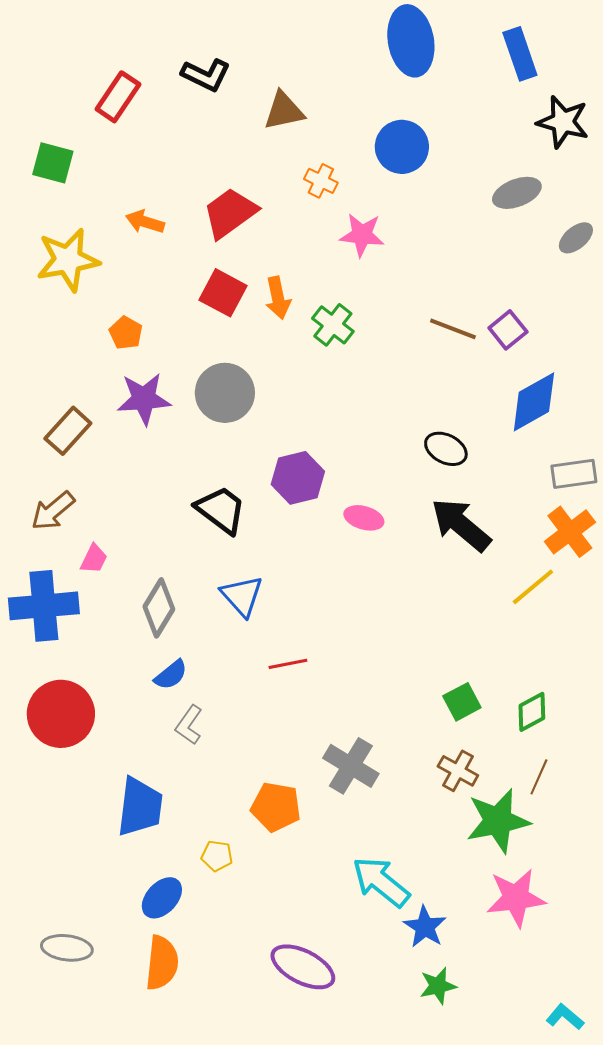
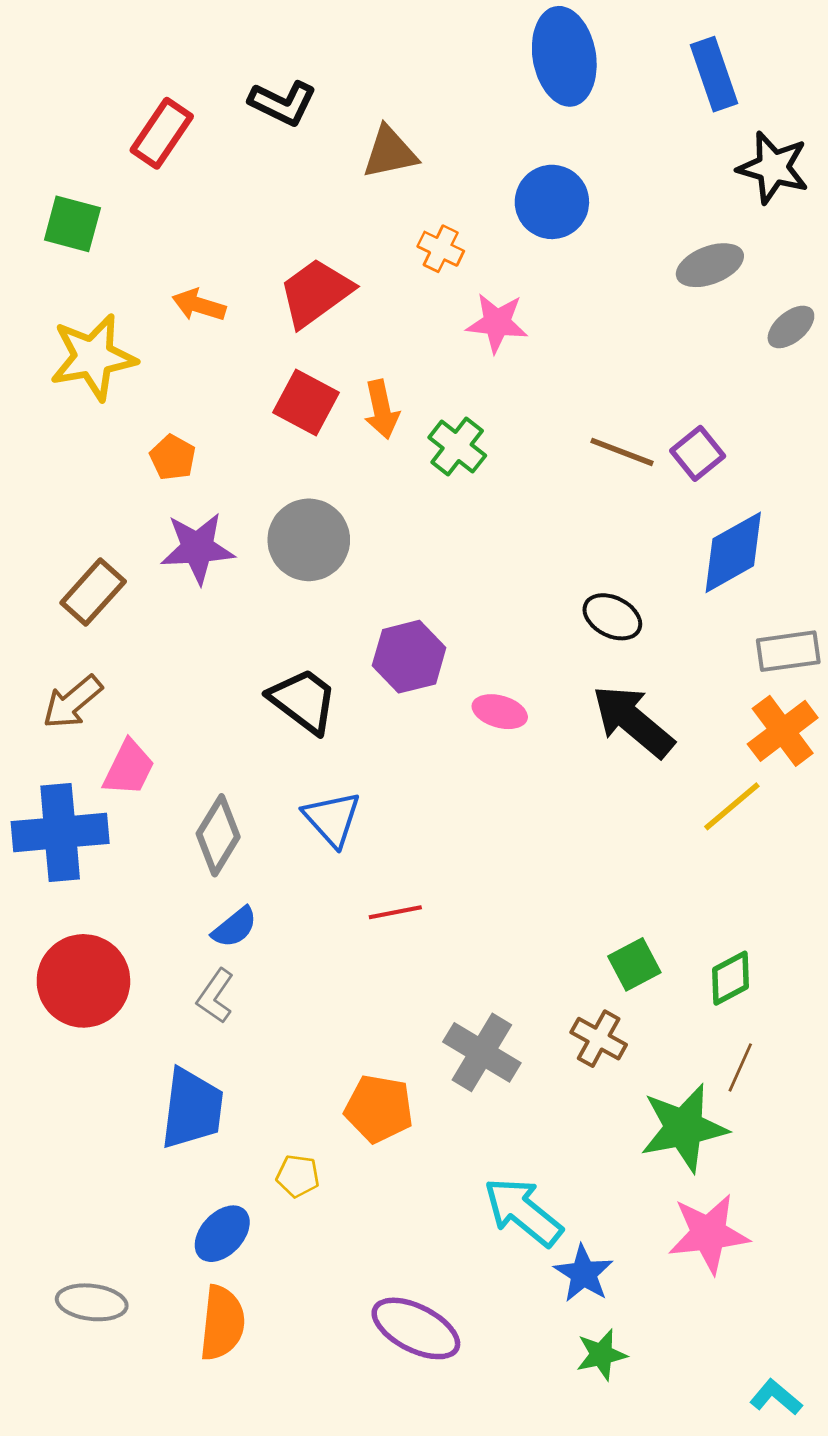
pink trapezoid: (94, 559) -> (129, 768), size x1.4
gray L-shape: (189, 725) -> (215, 996), moved
brown cross: (458, 771) -> (599, 1039), moved

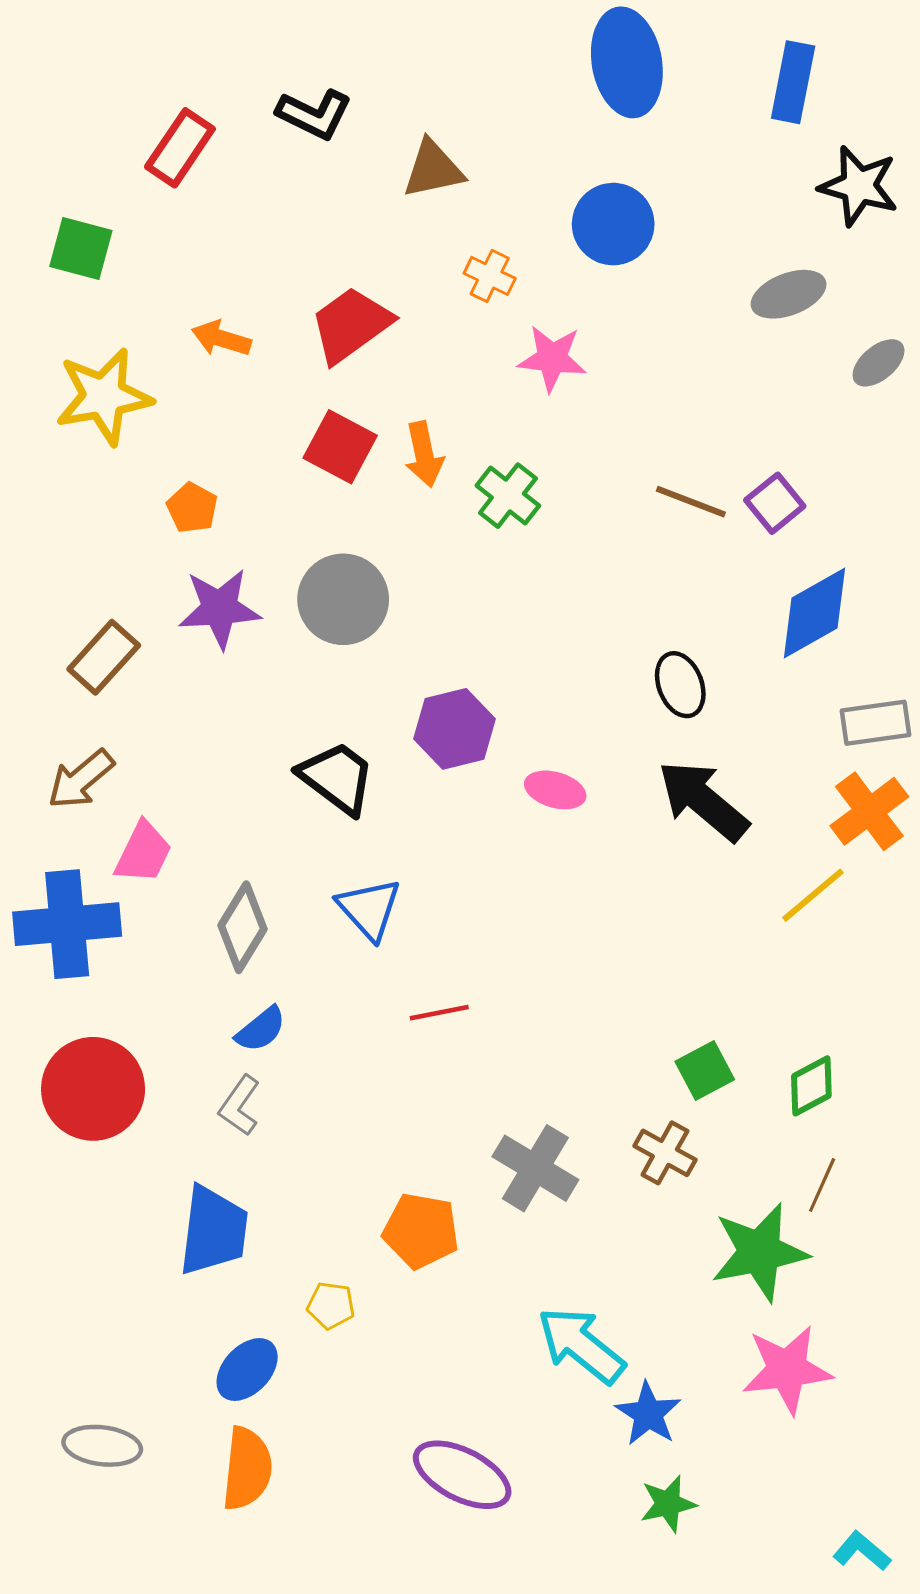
blue rectangle: (714, 74) -> (793, 82), turned 30
black ellipse: (612, 617) -> (680, 685), turned 42

